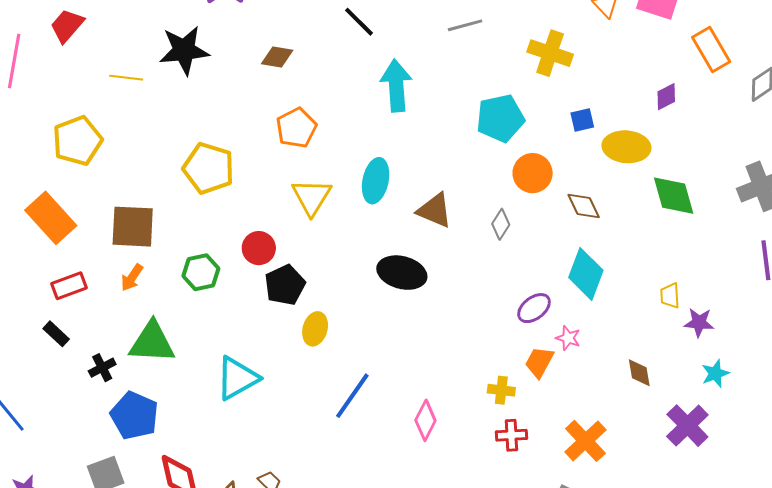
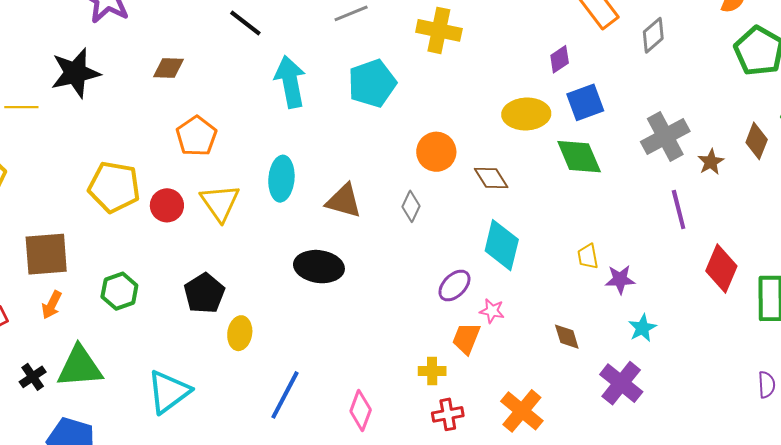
cyan pentagon: (500, 118) -> (372, 83), moved
blue square: (582, 120) -> (585, 102), moved, size x1.5
red circle: (259, 248) -> (167, 205), moved
black cross: (102, 368) -> (33, 377), moved

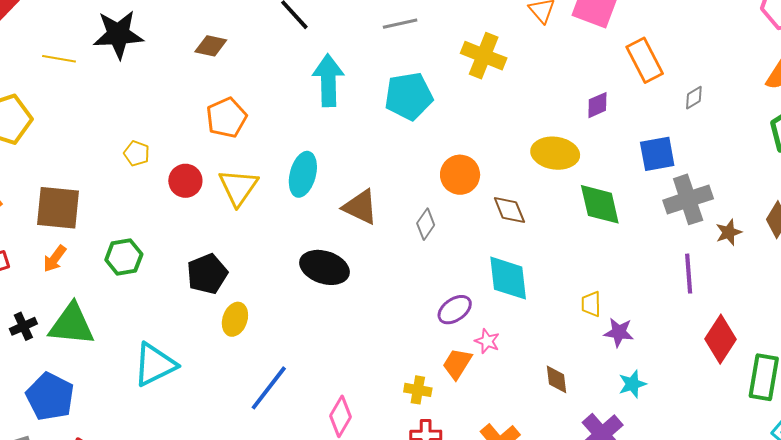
gray diamond: (653, 35) -> (694, 98), size x0.7
blue square: (585, 102) -> (657, 154), moved
yellow pentagon: (114, 187) -> (137, 153), size x0.5
cyan diamond: (502, 245) -> (508, 278), turned -30

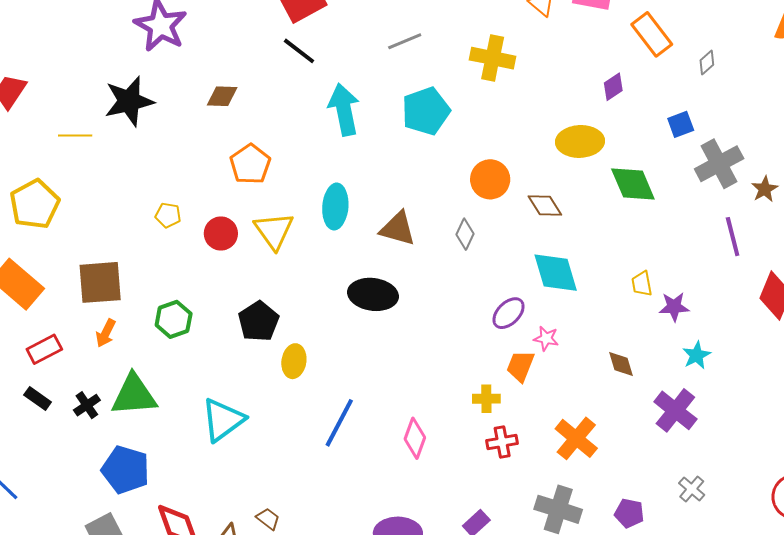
blue square: (657, 154) -> (681, 124), size x0.7

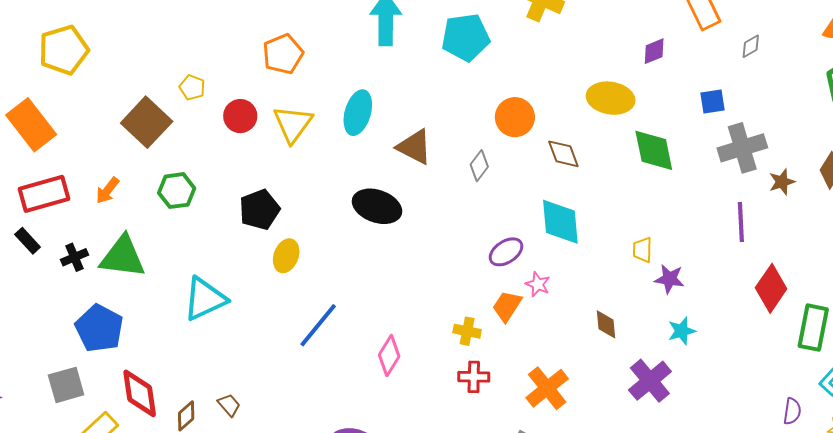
brown square: (100, 282) -> (147, 122), moved, turned 36
red rectangle: (44, 349) -> (44, 194), size x1.4

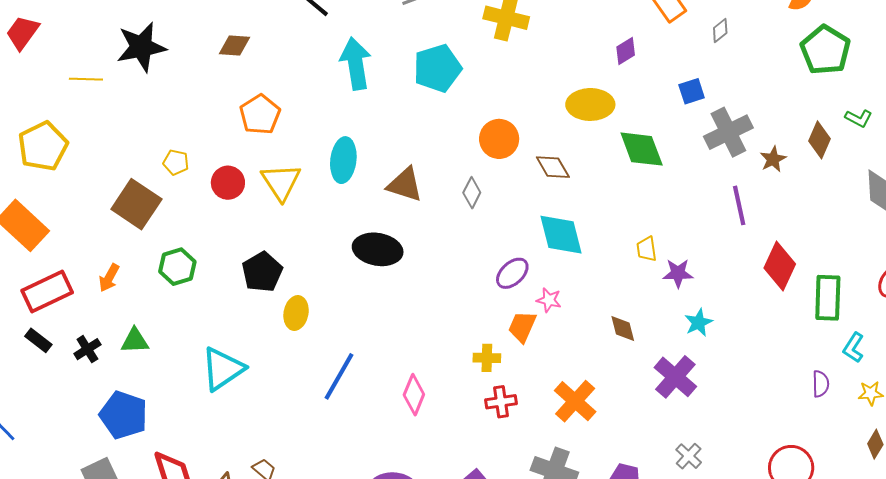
green triangle: (123, 257) -> (135, 341), size x0.6

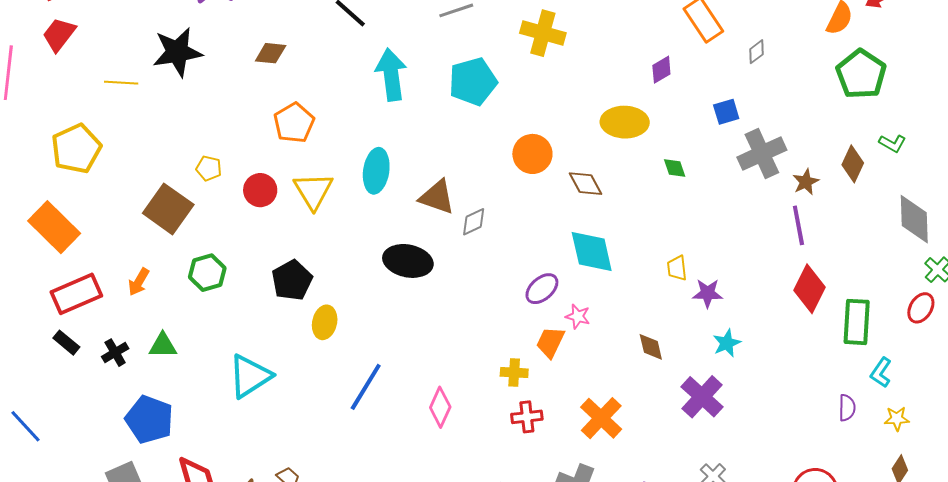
green diamond: (642, 149) -> (675, 168), size x0.5
gray diamond: (472, 193) -> (474, 222), moved, turned 36
purple line: (739, 205) -> (798, 225), moved

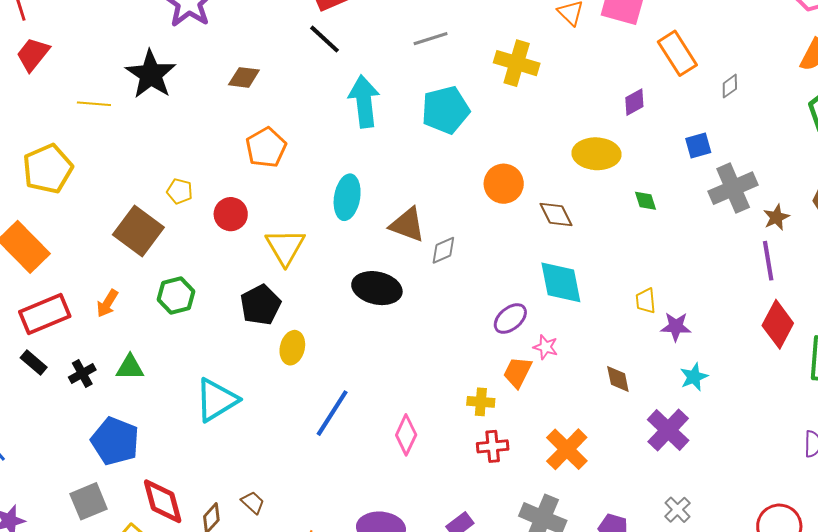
black star: (177, 52) -> (151, 74), turned -30
yellow triangle: (313, 191) -> (285, 247), moved

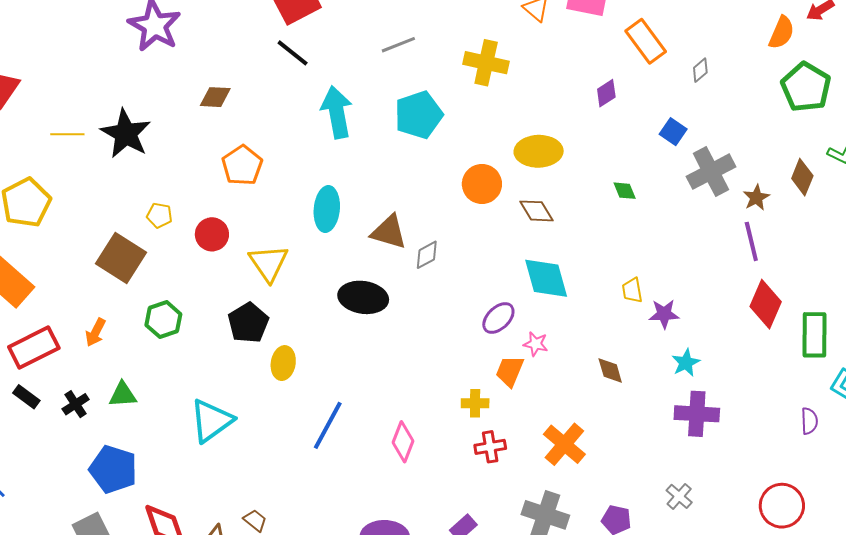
black star: (151, 74) -> (126, 134), moved
blue square: (698, 145) -> (673, 132), turned -36
yellow ellipse: (596, 154) -> (539, 151), moved
purple cross: (668, 430) -> (697, 414), moved, turned -36

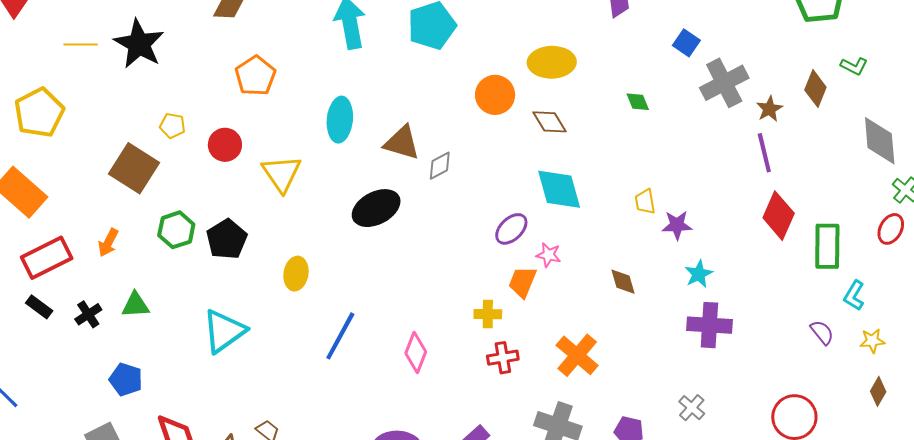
black ellipse: (363, 297) -> (376, 208), turned -36
black pentagon: (248, 323) -> (227, 239), moved
purple semicircle: (809, 421) -> (822, 332), turned -36
blue pentagon: (113, 469) -> (126, 379), size x0.7

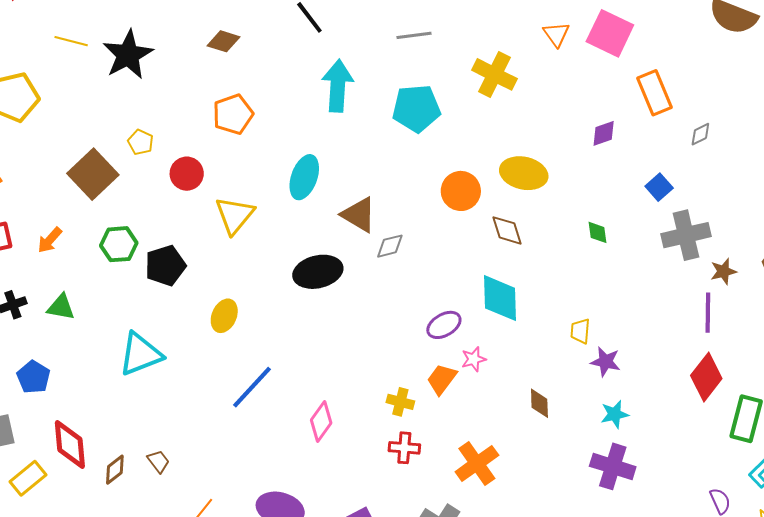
pink star: (549, 255) -> (474, 359), turned 30

